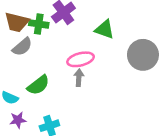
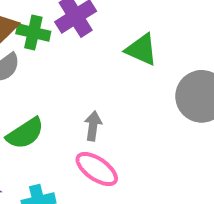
pink ellipse: (81, 59) -> (97, 169), moved, turned 45

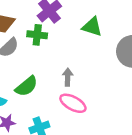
green cross: (33, 32) -> (37, 35), moved

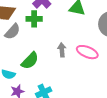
pink ellipse: (73, 103) -> (87, 52), moved

